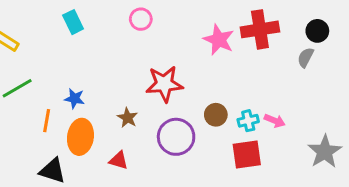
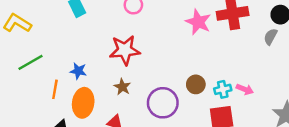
red star: (164, 84) -> (125, 50), moved

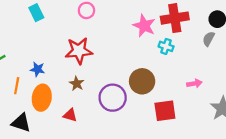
brown circle: (196, 84) -> (142, 81), size x1.5
cyan cross: (223, 89) -> (166, 46), moved, turned 32
pink arrow: (245, 89) -> (194, 83), moved, turned -32

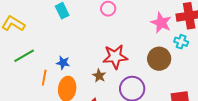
red star: (79, 51) -> (115, 57), moved
brown circle: (142, 81) -> (159, 59), moved

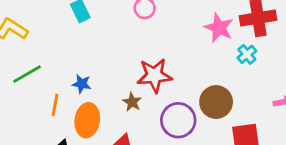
cyan cross: (181, 42) -> (247, 54), turned 32
brown circle: (159, 59) -> (216, 102), moved

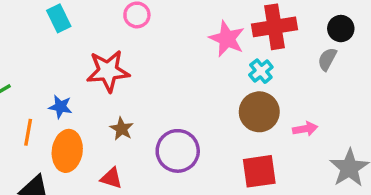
red star: (154, 75) -> (108, 71), moved
brown circle: (216, 102) -> (259, 112), moved

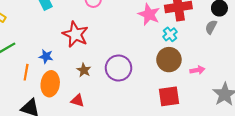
red star: (108, 71) -> (75, 34), turned 30
purple circle: (178, 151) -> (119, 68), moved

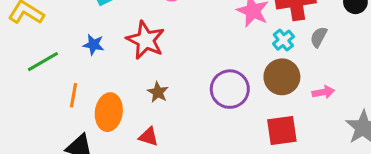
gray semicircle: (211, 27) -> (319, 37), moved
blue star: (46, 56) -> (93, 45), moved
purple circle: (119, 68) -> (230, 89), moved

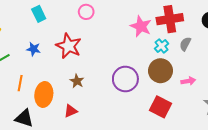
red square: (282, 130) -> (160, 107), turned 35
red triangle: (149, 137) -> (71, 111), turned -40

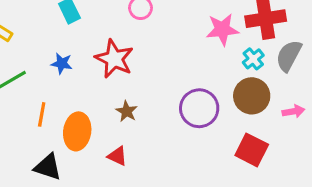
pink star: (141, 26) -> (222, 29), turned -30
gray semicircle: (185, 44) -> (289, 56), size x1.5
red triangle: (71, 111) -> (117, 156), turned 48

